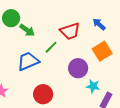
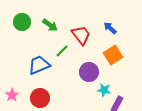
green arrow: (27, 30) -> (50, 25), moved
red trapezoid: (70, 31) -> (81, 35), turned -110
red circle: (43, 94) -> (40, 98), moved

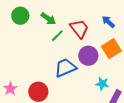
green line: (62, 51) -> (57, 36), moved
blue trapezoid: (39, 65) -> (65, 68), moved
purple circle: (89, 72) -> (88, 56), moved

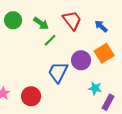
red trapezoid: (79, 29) -> (72, 20), moved
blue trapezoid: (65, 68) -> (58, 72), turned -40

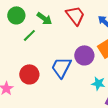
green line: (50, 40) -> (29, 35), moved
red circle: (31, 96) -> (29, 74), moved

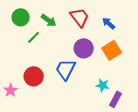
purple circle: (84, 55) -> (84, 48), moved

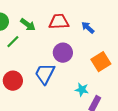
red trapezoid: (80, 17) -> (59, 22), turned -55
orange square: (112, 50) -> (101, 62), moved

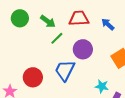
green line: (13, 42) -> (57, 38), moved

